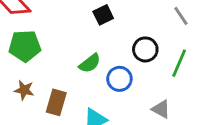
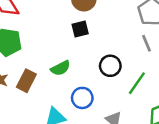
blue circle: (119, 79) -> (82, 98), moved
brown rectangle: (56, 102) -> (26, 81), moved

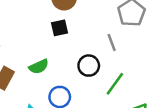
gray line: (146, 43) -> (112, 43), moved

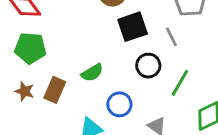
black square: (60, 28) -> (133, 27), moved, size x1.5

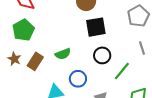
gray line: (171, 37) -> (142, 48), moved
green pentagon: (30, 48) -> (23, 30), turned 30

